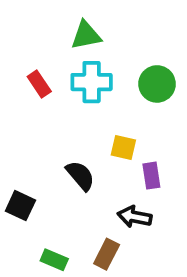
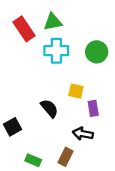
red rectangle: (39, 84) -> (24, 29), moved, size x1.5
black square: (20, 206) -> (12, 127), turned 36

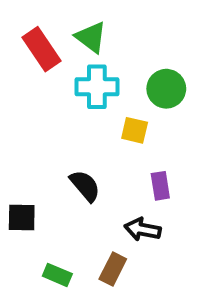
green triangle: (53, 22) -> (91, 37), turned 48
yellow square: (76, 91) -> (135, 130), moved
black square: (12, 127) -> (22, 217), turned 30

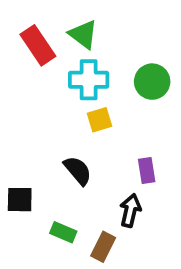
yellow square: (135, 130) -> (99, 120), moved, turned -30
black arrow: (143, 229) -> (130, 210), turned 92
green rectangle: (57, 275) -> (63, 232), moved

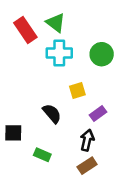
yellow square: (99, 120) -> (77, 91), moved
purple rectangle: (147, 170) -> (98, 114), turned 63
brown rectangle: (103, 247) -> (87, 166), moved, turned 30

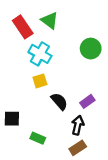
cyan cross: (59, 53) -> (40, 54), moved, turned 30
yellow square: (77, 91) -> (40, 81), moved
black semicircle: (52, 114) -> (59, 101), moved

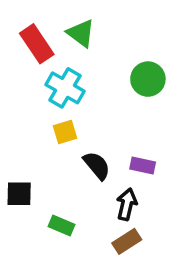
purple rectangle: (87, 101) -> (143, 165), turned 48

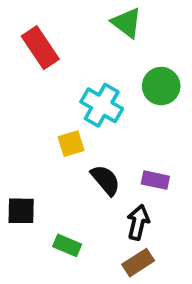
green triangle: (81, 33) -> (127, 23), moved
cyan cross: (65, 88) -> (102, 105), moved

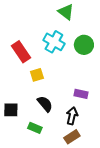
red rectangle: (40, 48) -> (21, 52), moved
cyan cross: (102, 105) -> (54, 42), moved
black semicircle: (106, 180) -> (45, 104), moved

